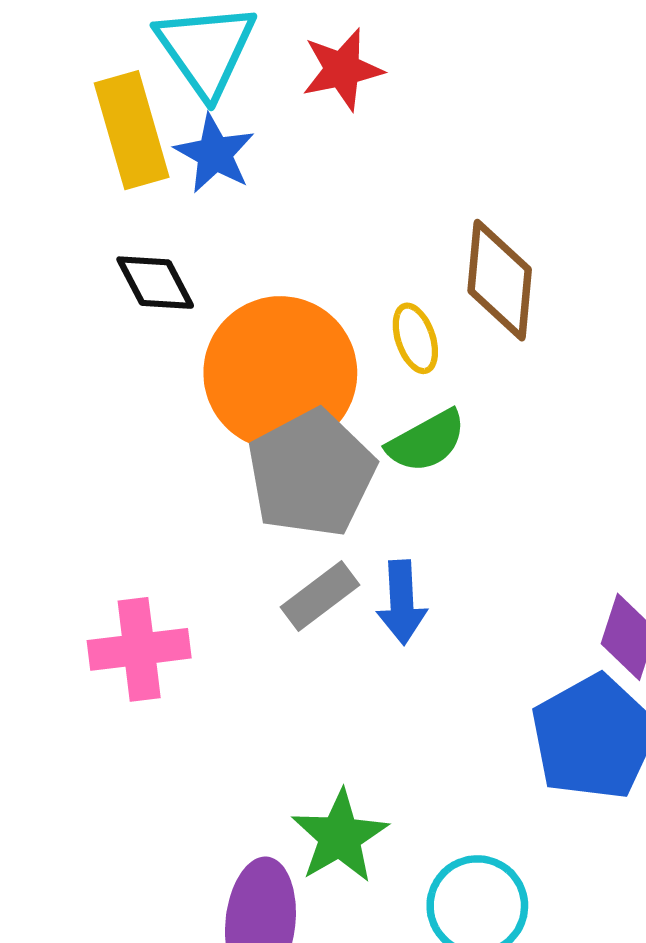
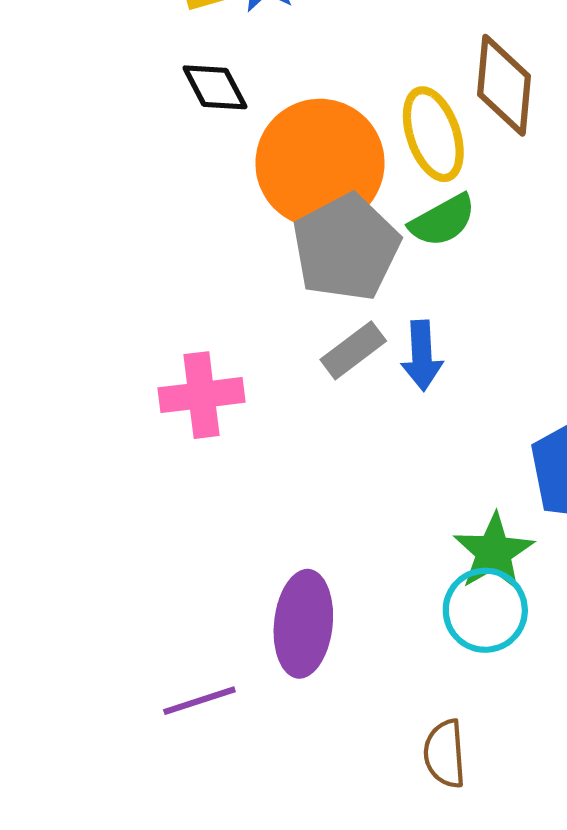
yellow ellipse: (415, 338) -> (433, 134), size x1.6
green star: (340, 836) -> (494, 552), moved

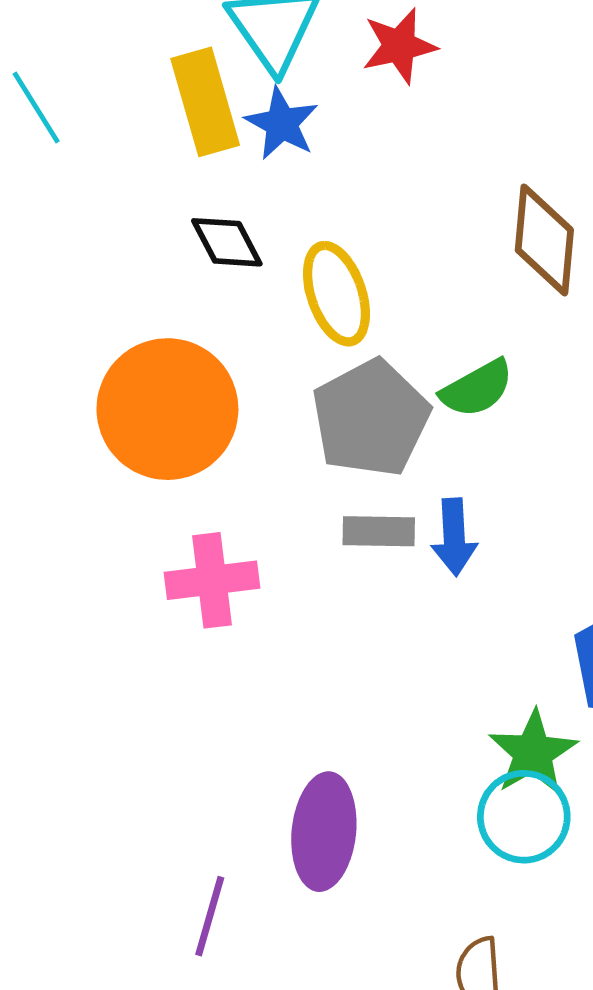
yellow ellipse: (433, 134) -> (336, 294), moved
orange circle: (320, 163) -> (167, 409), moved
gray rectangle: (353, 350) -> (379, 531), turned 38
purple line: (199, 701) -> (210, 916), turned -56

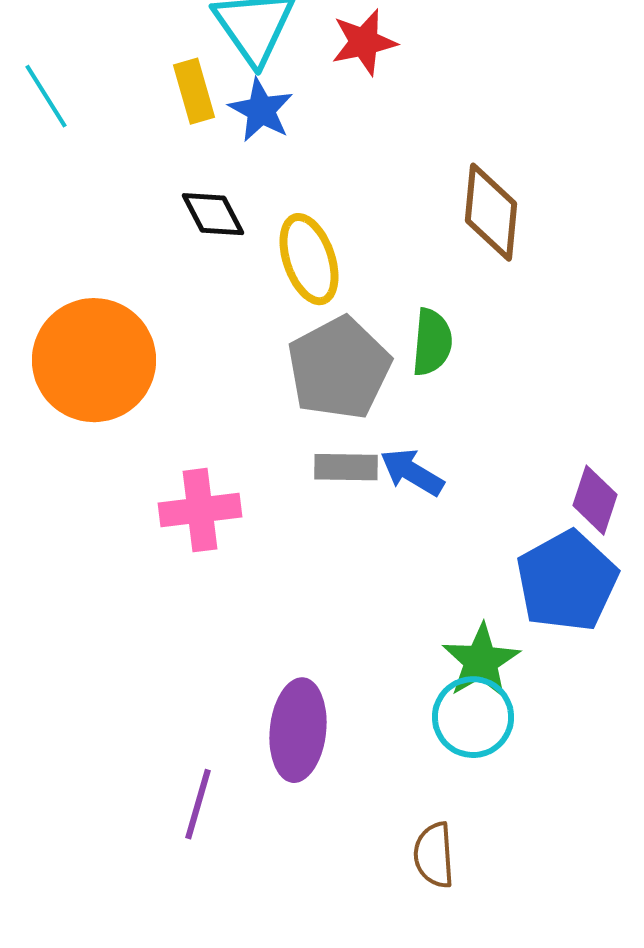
yellow rectangle: (205, 102) -> (194, 91), size x0.7
green semicircle: (477, 388) -> (432, 342), turned -56
orange circle: (167, 409) -> (94, 360), moved
blue arrow: (454, 537) -> (412, 472), turned 124

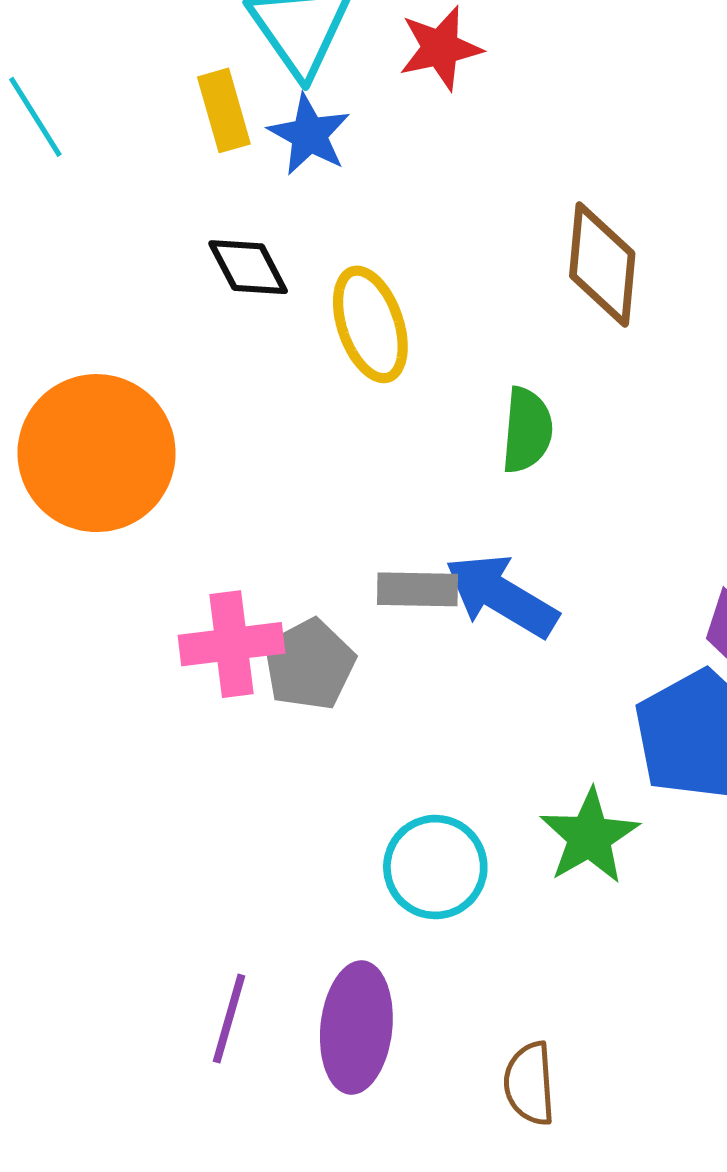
gray pentagon: (339, 368) -> (309, 665), moved, size x0.7
blue arrow: (412, 472) -> (502, 596), size x1.4
cyan circle: (473, 717) -> (435, 867), moved
purple ellipse: (298, 730) -> (356, 1028), moved

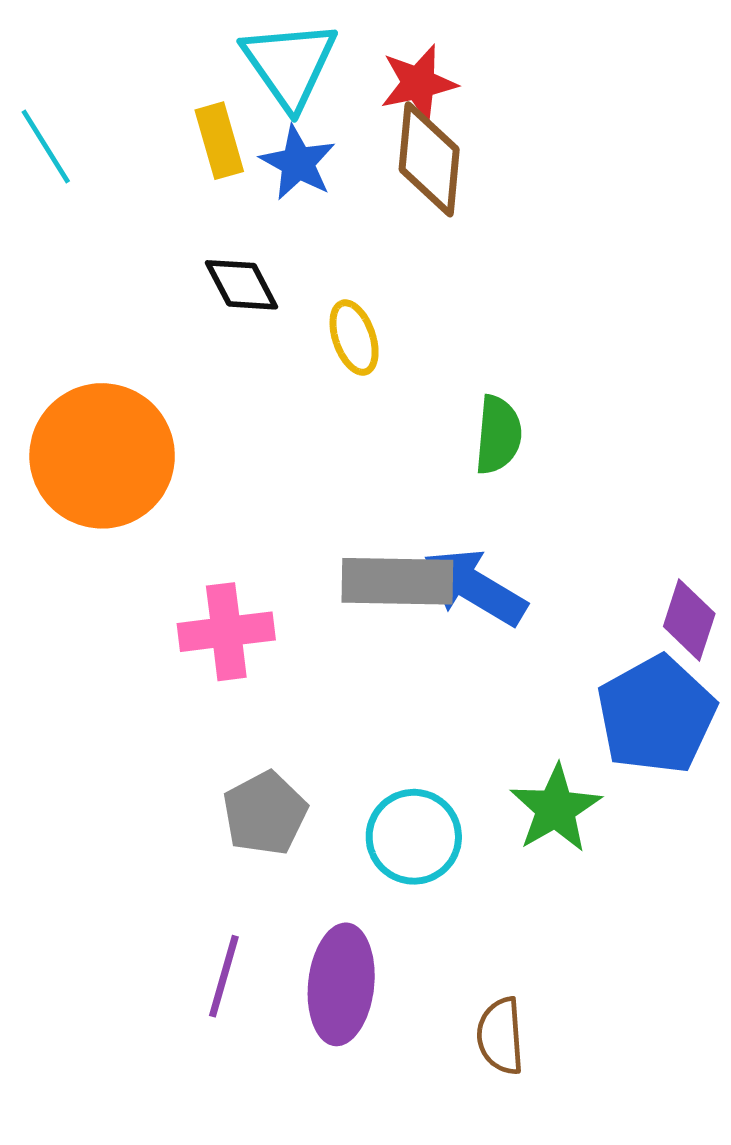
brown diamond: (602, 265) -> (429, 159), moved
yellow ellipse: (370, 324) -> (354, 338), size x0.7
gray rectangle: (417, 589) -> (397, 581), size x1.5
gray pentagon: (309, 665) -> (265, 813), moved

